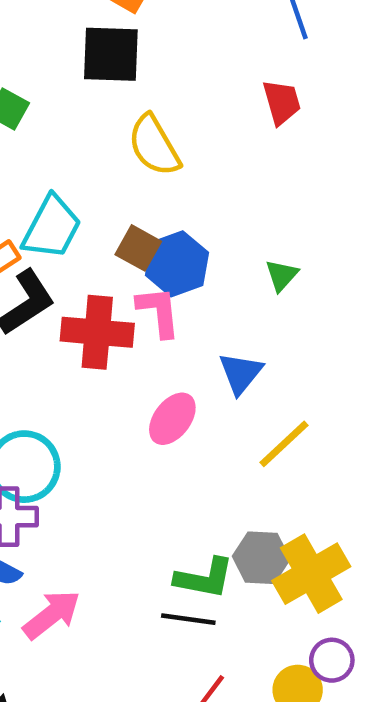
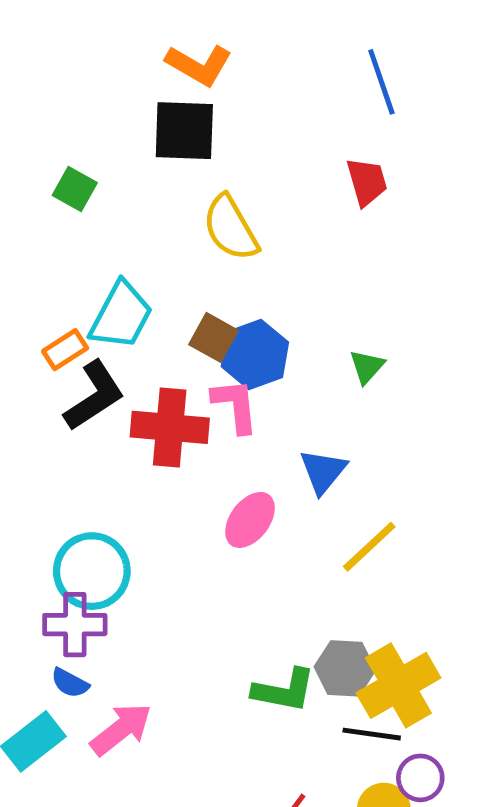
black line: (188, 619) -> (372, 734), moved

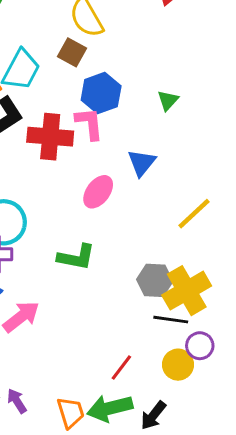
brown square: (213, 337) -> (72, 52), moved
yellow line: (369, 547) -> (194, 214), moved
green L-shape: (284, 690) -> (76, 257), moved

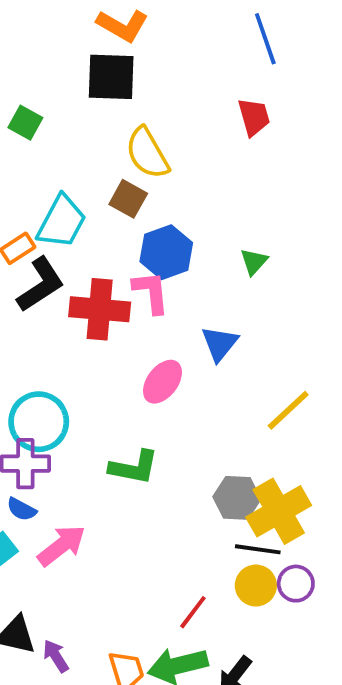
yellow circle: (178, 365) -> (256, 586), moved

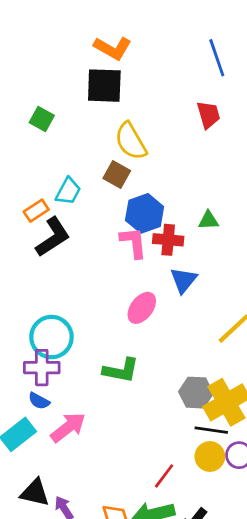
cyan trapezoid: (62, 222) -> (68, 191), size x0.7
green triangle: (254, 262) -> (208, 220), turned 45
red cross: (100, 309) -> (168, 240), moved, size x0.7

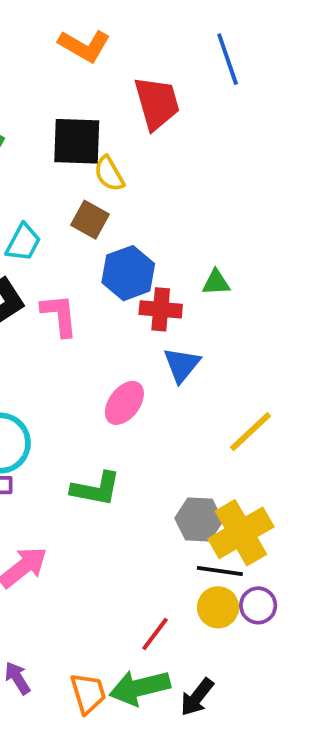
black square: (104, 86) -> (77, 141), moved
red trapezoid: (208, 115) -> (157, 103), moved, size x1.4
yellow semicircle: (131, 141) -> (109, 174), size x0.7
pink L-shape: (133, 243) -> (59, 315), moved

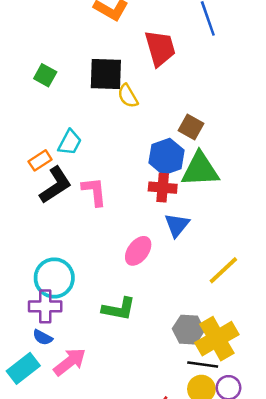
brown square: (90, 220) -> (191, 127), moved
blue hexagon: (128, 273) -> (167, 157), moved
green triangle: (216, 283) -> (200, 170), size x2.0

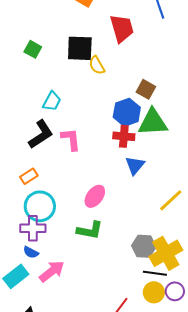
orange rectangle: (40, 160) -> (29, 176), moved
pink ellipse: (138, 251) -> (95, 196), moved

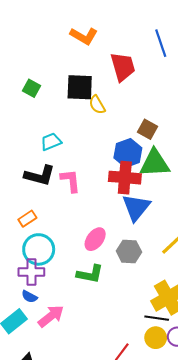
cyan trapezoid: (52, 101) -> (51, 142), turned -140
black L-shape: (41, 134) -> (40, 176), turned 48
red cross: (124, 136) -> (125, 178), size x1.4
blue triangle: (135, 165) -> (136, 207), size x1.4
gray hexagon: (144, 246) -> (129, 251), moved

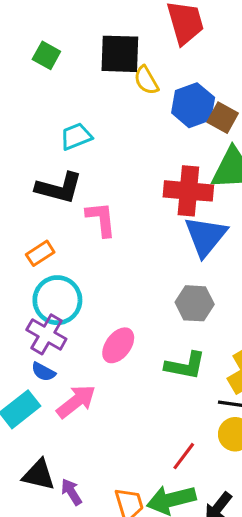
blue hexagon: (128, 153) -> (193, 105), moved
pink L-shape: (70, 181) -> (101, 219), moved
pink ellipse: (95, 239) -> (118, 345), moved
purple cross: (31, 272) -> (46, 334), turned 30
green L-shape: (90, 274) -> (185, 366), moved

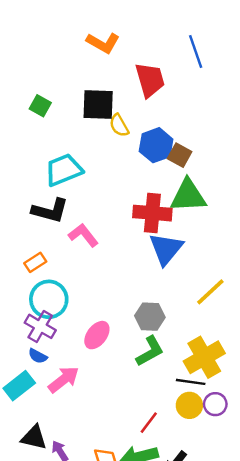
cyan trapezoid: (76, 136) -> (64, 170), size x1.5
pink L-shape: (101, 219) -> (83, 235), turned -32
gray hexagon: (195, 303) -> (150, 317), moved
green L-shape: (185, 366) -> (150, 351), turned -40

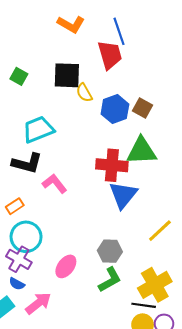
blue line: (196, 51) -> (119, 31), moved
brown square: (180, 155) -> (143, 108), moved

